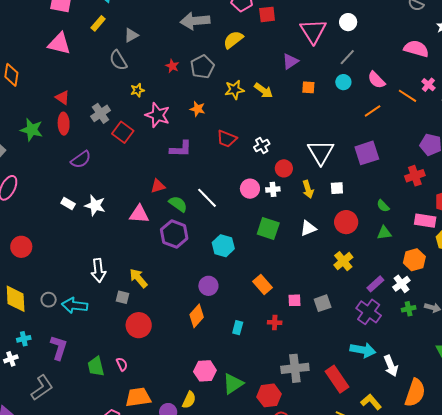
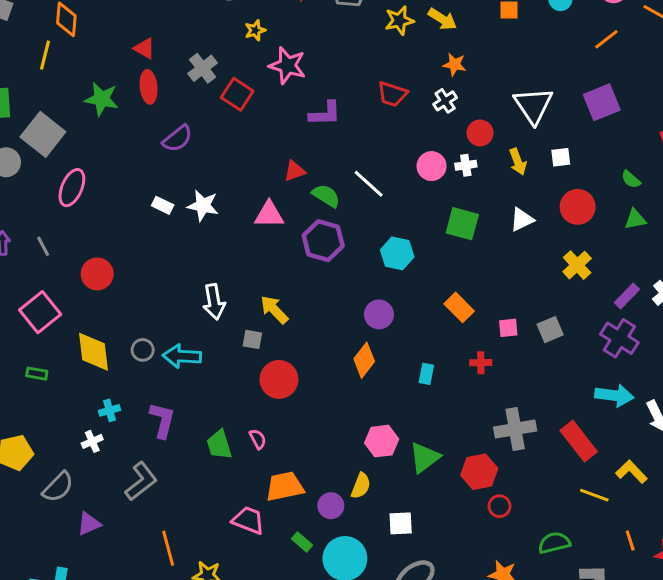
orange star: (198, 109) -> (454, 65), moved

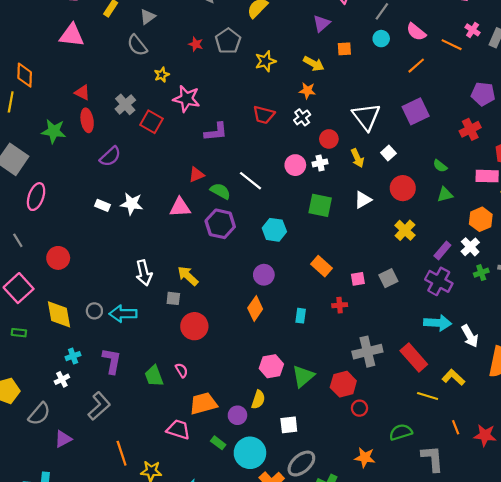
yellow arrow: (442, 19) -> (314, 64), moved
white square: (561, 157) -> (388, 153), turned -32

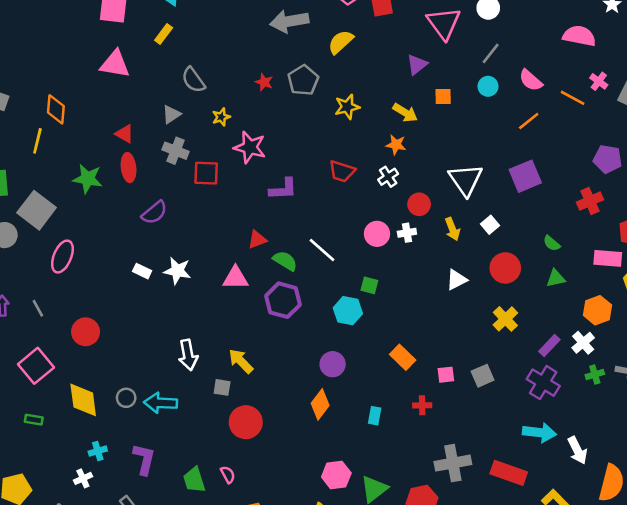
gray triangle: (148, 17) -> (171, 114), moved
gray cross: (125, 104) -> (176, 151), turned -30
red square: (151, 122) -> (206, 173), turned -30
green square: (320, 205) -> (369, 285), moved, size x0.6
red rectangle: (414, 358) -> (509, 473), turned -32

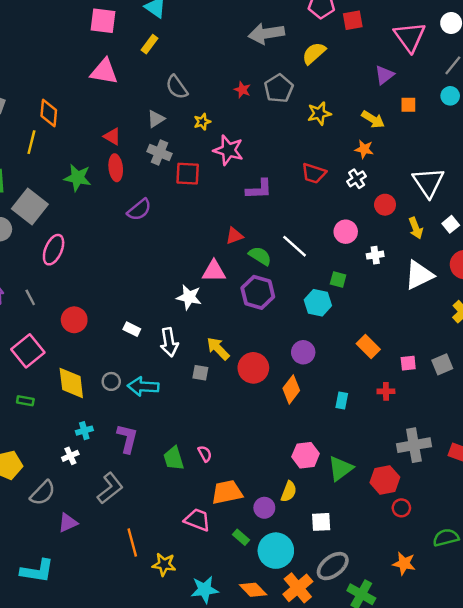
white cross: (407, 233) -> (375, 255), moved
white rectangle: (142, 271) -> (132, 329), moved
white star: (177, 271) -> (189, 297), moved
white triangle: (457, 280) -> (419, 275), size x1.5
red circle: (246, 422) -> (253, 368), moved

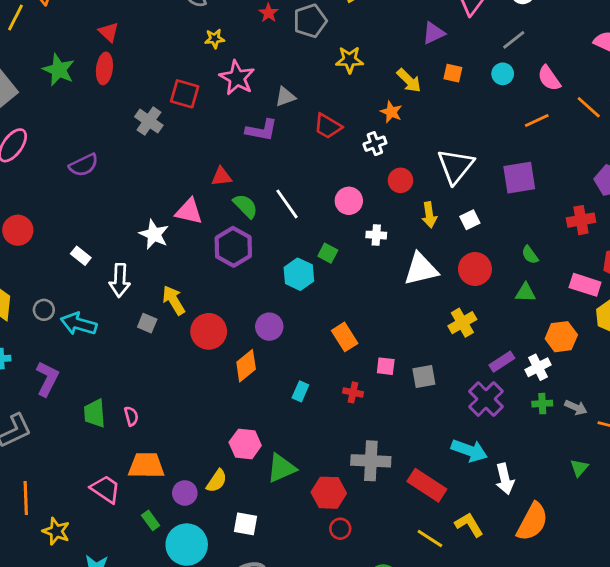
gray triangle: (156, 119) -> (285, 97), moved
gray cross: (159, 153) -> (149, 121), moved
purple semicircle: (139, 210) -> (84, 165), moved

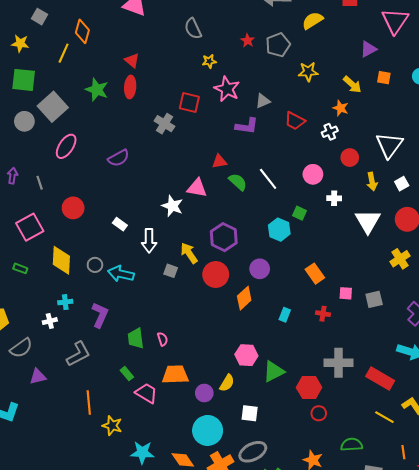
purple hexagon: (233, 247) -> (224, 237), moved
white triangle: (421, 269) -> (368, 221), turned -44
green rectangle: (151, 520) -> (127, 374), moved

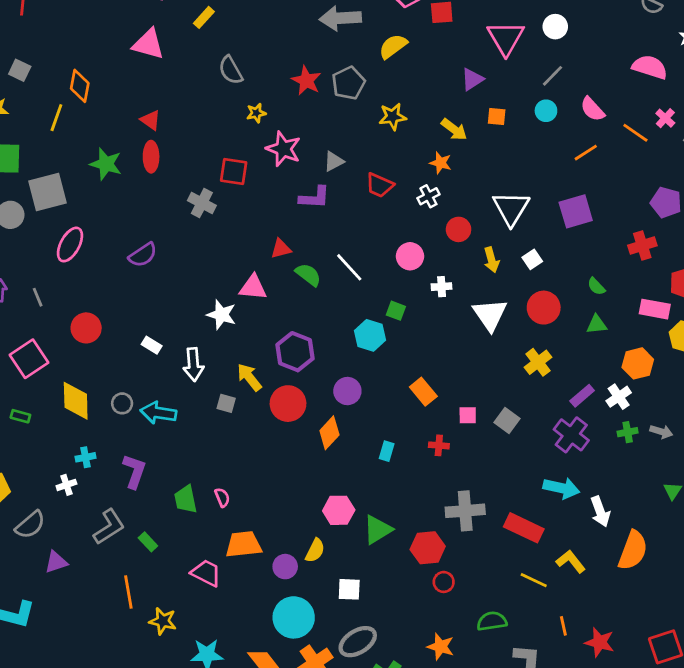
red star: (248, 41) -> (306, 81), size x1.5
gray square: (53, 107) -> (47, 192), turned 32
gray square: (374, 299) -> (507, 421), turned -36
green rectangle: (127, 374) -> (148, 542), moved

